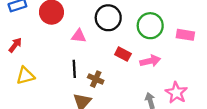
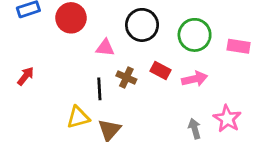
red arrow: (15, 45) -> (26, 76), moved
yellow triangle: (25, 76) -> (78, 117), moved
brown cross: (96, 79) -> (126, 78), moved

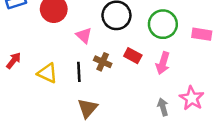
pink triangle: (105, 48) -> (84, 35), turned 36
pink arrow: (195, 79) -> (163, 63), turned 120
yellow triangle: (78, 117) -> (47, 73), moved, turned 40

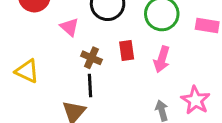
red rectangle: (133, 56) -> (127, 50), turned 54
black line: (79, 72) -> (90, 86), moved

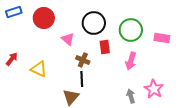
red rectangle: (127, 50) -> (105, 47), moved

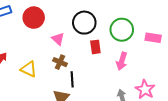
brown cross: (83, 60) -> (60, 62), moved

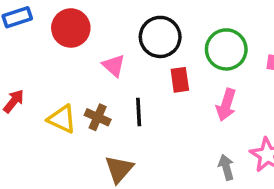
brown cross: (60, 62) -> (98, 117), moved
black line: (72, 79) -> (139, 112), moved

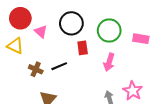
pink triangle: (114, 65) -> (41, 32), moved
black line: (139, 112) -> (59, 66), turned 70
yellow triangle: (62, 119) -> (15, 46), moved

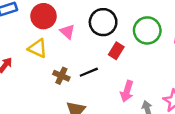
red rectangle: (83, 48) -> (116, 51), turned 40
pink arrow: (109, 62) -> (127, 91), moved

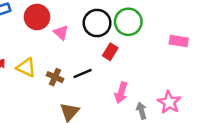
green circle: (147, 30) -> (128, 22), moved
yellow triangle: (38, 48) -> (26, 67), moved

